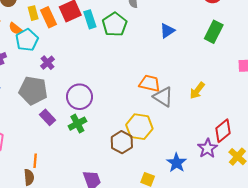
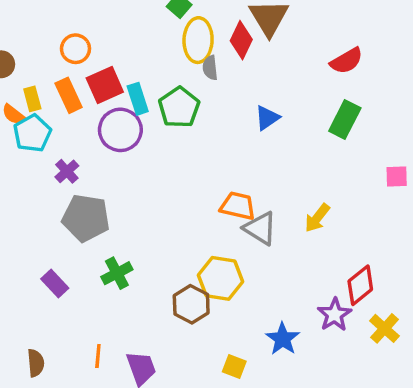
yellow rectangle: (33, 13) -> (32, 99), moved
gray pentagon: (33, 91) -> (86, 218), moved
purple circle: (80, 97) -> (120, 130), moved
purple rectangle: (48, 117) -> (55, 284), moved
orange line: (35, 161) -> (98, 356), moved

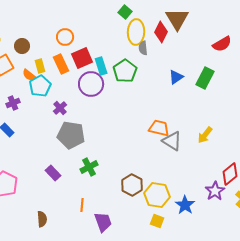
green rectangle: (345, 120) -> (205, 78), moved
yellow hexagon: (221, 278) -> (157, 195), moved
orange line: (98, 356) -> (82, 205), moved

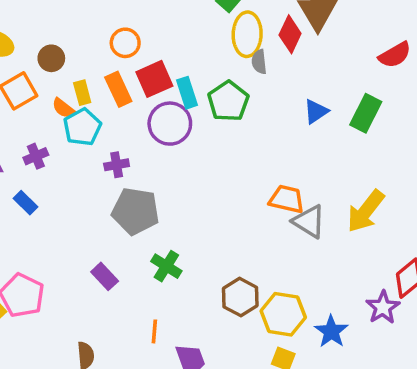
purple cross: (60, 108) -> (117, 165), turned 32
yellow arrow: (205, 135) -> (366, 211), size x1.5
green cross: (89, 167) -> (166, 266), turned -30

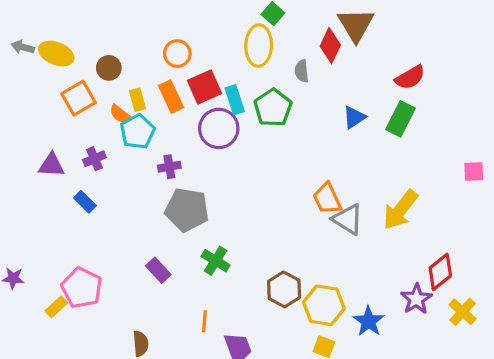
yellow ellipse: (247, 34) -> (259, 46), moved
red semicircle: (395, 55) -> (410, 77), moved
orange trapezoid: (287, 199) -> (327, 199), turned -128

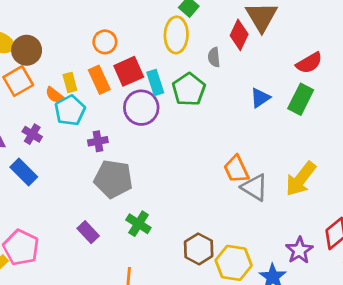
brown circle: (109, 68) -> (27, 50), moved, size x1.4
purple cross: (94, 159) -> (32, 134), turned -36
blue rectangle: (85, 202) -> (24, 172), size x1.4
purple star: (416, 299) -> (299, 250), moved

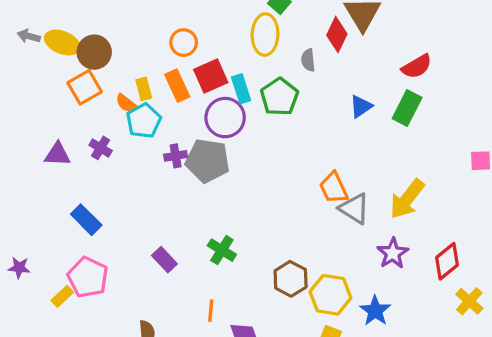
blue rectangle: (24, 172) -> (86, 220), moved
gray pentagon: (113, 179) -> (208, 161), moved
purple star: (299, 250) -> (393, 253), moved

